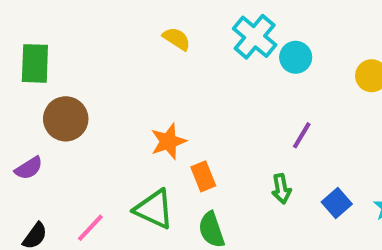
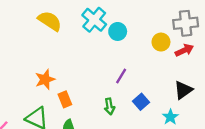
yellow semicircle: (177, 39) -> (50, 21), size x1.5
blue square: (337, 203) -> (141, 102), moved

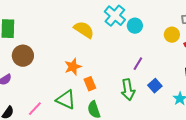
yellow semicircle: (50, 21) -> (84, 30), moved
green arrow: (109, 106) -> (128, 90), size x1.5

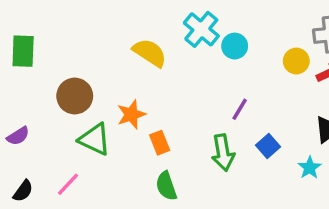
brown circle: (23, 56) -> (75, 96), moved
green triangle: (66, 100) -> (95, 139), moved

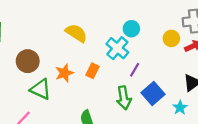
cyan cross: (201, 29) -> (117, 48), moved
orange rectangle: (160, 143) -> (92, 71), moved, turned 48
blue square: (268, 146) -> (153, 94), size x1.5

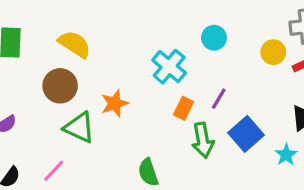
yellow semicircle: (76, 33) -> (75, 44), moved
cyan cross: (117, 48) -> (169, 67), moved
orange rectangle: (92, 71) -> (184, 108), moved

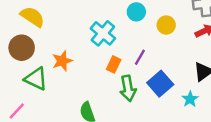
yellow circle: (273, 52) -> (166, 25), moved

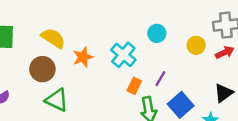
yellow circle: (166, 25) -> (196, 45), moved
orange star: (62, 61) -> (83, 57), moved

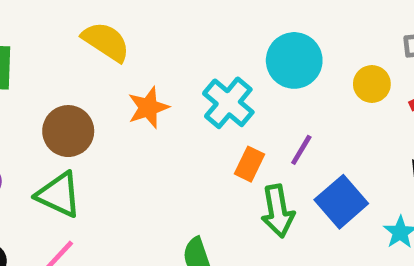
cyan circle: (157, 33) -> (294, 60), size x1.5
yellow semicircle: (53, 38) -> (106, 42), moved
green triangle: (57, 100) -> (59, 195), moved

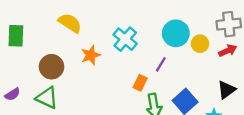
cyan circle: (294, 60) -> (176, 33), moved
cyan cross: (228, 103) -> (125, 39), moved
purple line: (301, 150) -> (161, 64), moved

